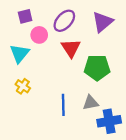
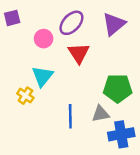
purple square: (25, 16) -> (12, 18), moved
cyan triangle: (20, 54) -> (42, 76), moved
green pentagon: (97, 68) -> (118, 88), moved

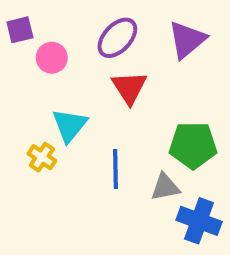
pink circle: (44, 39) -> (52, 58), moved
blue line: (70, 116) -> (115, 169), moved
blue cross: (121, 134) -> (199, 221), turned 30

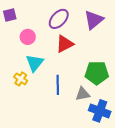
pink circle: (52, 58) -> (28, 37), moved
red triangle: (129, 88) -> (65, 44), turned 36

